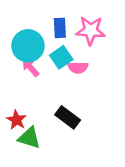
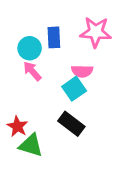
blue rectangle: (60, 28) -> (54, 37), moved
cyan circle: (28, 46) -> (30, 48), size x0.7
cyan square: (61, 57) -> (74, 89), moved

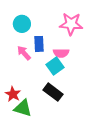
blue rectangle: (54, 37) -> (39, 44), moved
cyan circle: (30, 48) -> (22, 24), moved

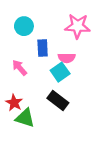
pink arrow: (24, 53) -> (20, 68), moved

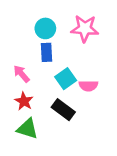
cyan circle: (24, 26) -> (45, 28), moved
pink semicircle: (67, 58) -> (88, 86), moved
red star: (14, 103) -> (24, 101), moved

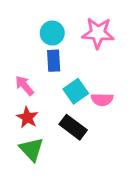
green triangle: (27, 129) -> (31, 149), turned 30

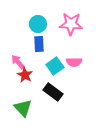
pink semicircle: (102, 100) -> (74, 62), moved
red star: (27, 118) -> (25, 75), moved

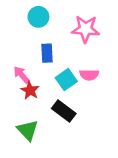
cyan circle: (38, 24) -> (38, 17), moved

